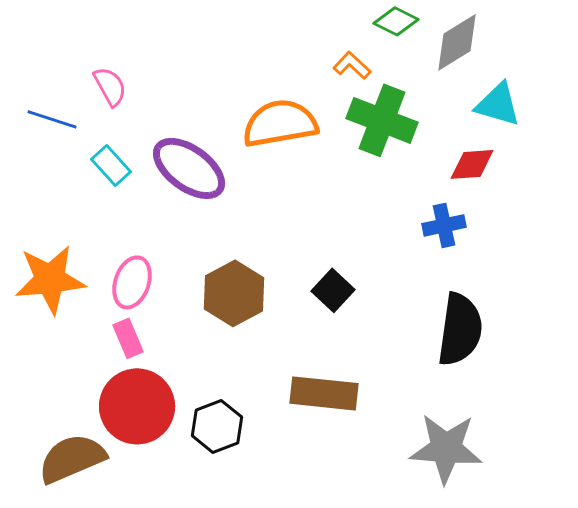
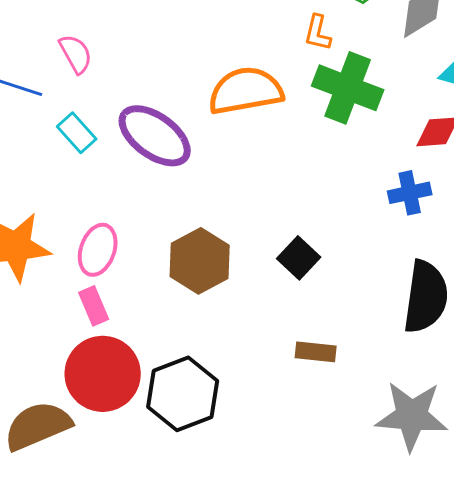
orange L-shape: (352, 65) -> (318, 33), turned -120
brown rectangle: (324, 393) -> (316, 352), moved, size x0.6
black hexagon: (217, 426) -> (183, 394), size x1.4

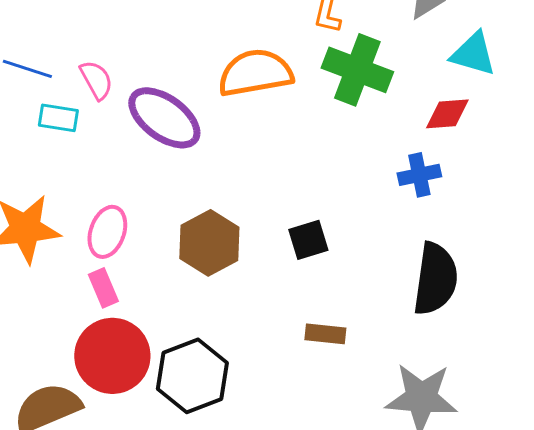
pink semicircle: (76, 54) -> (96, 80), moved
cyan rectangle: (77, 133) -> (58, 118), moved, turned -39
black square: (299, 258) -> (308, 240), turned 30

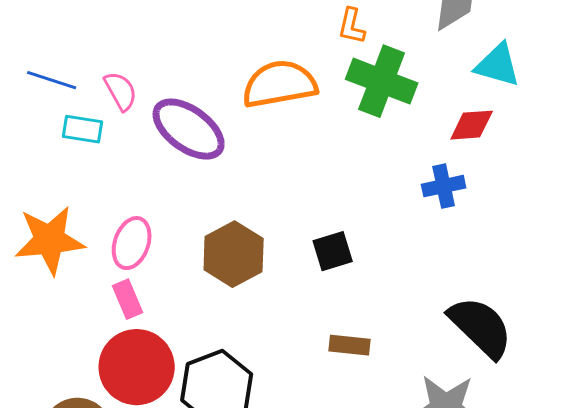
black semicircle: (435, 279) -> (481, 327), moved, turned -54

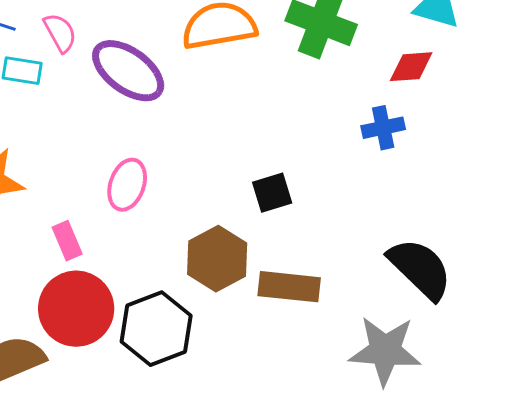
pink ellipse: (132, 243) -> (127, 185), moved
brown hexagon: (234, 254) -> (217, 259), moved
brown rectangle: (350, 345) -> (289, 287), size x1.5

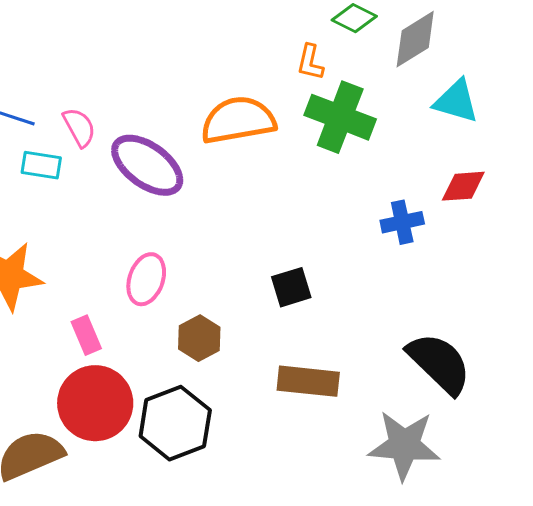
red diamond: (411, 67) -> (463, 186), moved
brown hexagon: (217, 259) -> (199, 338), moved, size x0.7

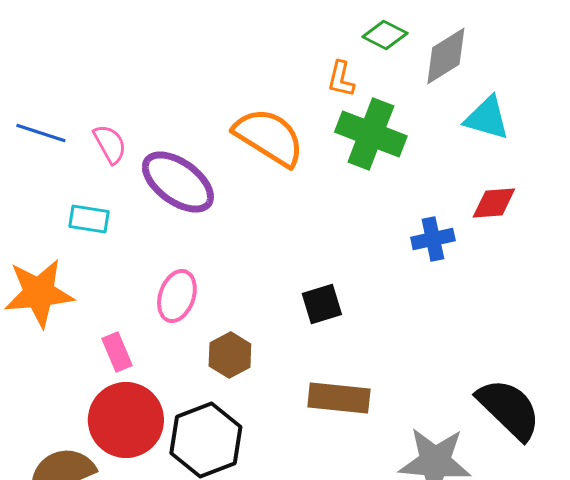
orange semicircle: (238, 120) -> (269, 137), turned 42
cyan rectangle: (41, 165) -> (89, 219), moved
black semicircle: (439, 363) -> (509, 409), moved

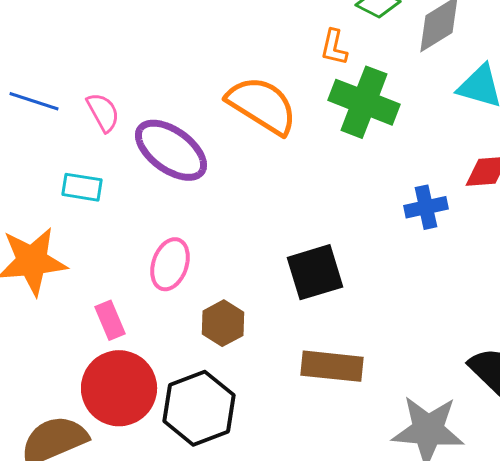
black square: (322, 304) -> (315, 272), size x1.4

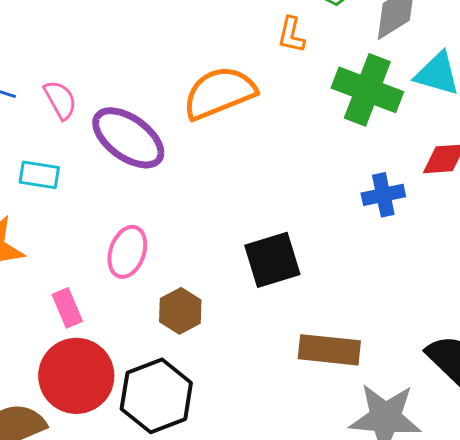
green cross: (364, 102) -> (367, 90), moved
orange semicircle: (262, 105) -> (219, 93), turned -54
brown rectangle: (332, 366) -> (329, 350), moved

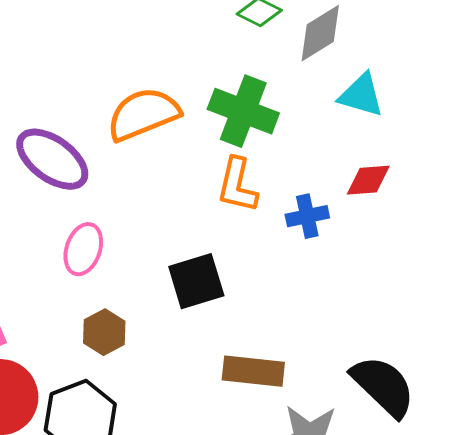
orange L-shape: (291, 35) -> (237, 185), moved, size x1.5
green cross: (367, 90) -> (243, 111), moved
pink ellipse: (127, 252) -> (83, 249), moved

